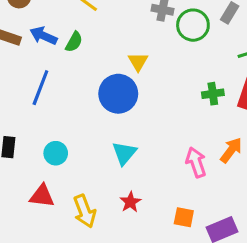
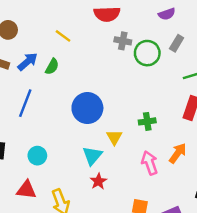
blue arrow: (43, 36) -> (28, 62), turned 115
yellow triangle: (138, 62) -> (114, 137), moved
green cross: (213, 94) -> (147, 121), moved
red star: (130, 202) -> (98, 181), moved

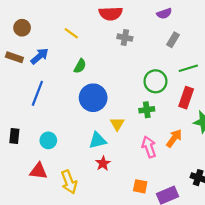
green circle: (147, 53) -> (155, 81), moved
green semicircle: (52, 67) -> (80, 66), moved
cyan triangle: (92, 156) -> (98, 140), turned 36

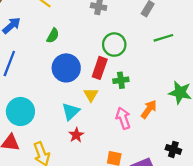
green circle: (155, 81) -> (114, 45), moved
red rectangle: (186, 98) -> (100, 68), moved
cyan circle: (48, 140) -> (20, 111), size x1.6
cyan triangle: (98, 140) -> (71, 111), turned -30

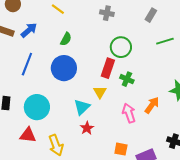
blue circle: (66, 68) -> (64, 68), moved
green cross: (121, 80) -> (127, 79), turned 32

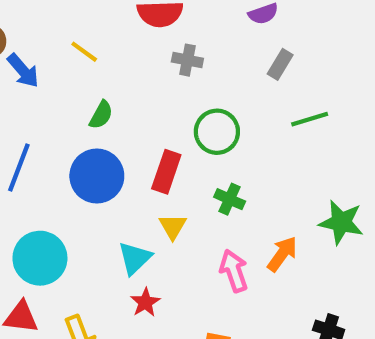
blue arrow: (29, 30) -> (23, 71), moved, turned 90
red rectangle: (108, 68) -> (166, 172), moved

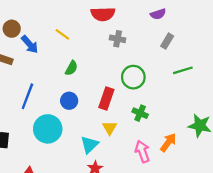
blue circle: (97, 176) -> (69, 101), size x0.6
cyan circle: (40, 258) -> (48, 129), moved

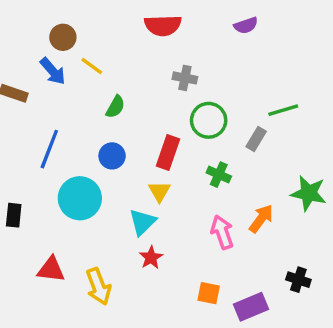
brown circle: (12, 29) -> (63, 37), moved
yellow line: (62, 34) -> (92, 66), moved
gray cross: (118, 39) -> (185, 78), moved
gray rectangle: (167, 41) -> (256, 139), moved
yellow triangle: (110, 128) -> (159, 191), moved

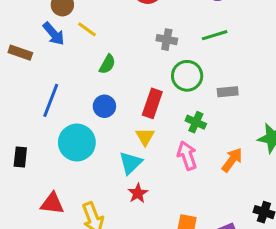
green line: (283, 110) -> (215, 35), moved
gray rectangle: (256, 139) -> (228, 92), turned 54
pink arrow: (222, 232) -> (187, 156), moved

